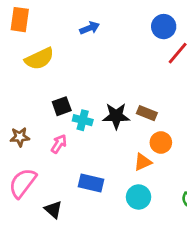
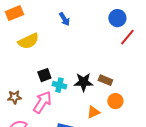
orange rectangle: (20, 20) -> (14, 13), turned 60
blue arrow: (90, 28) -> (64, 19), turned 80
pink arrow: (59, 144) -> (42, 102), size x1.6
orange triangle: (143, 162) -> (93, 112), moved

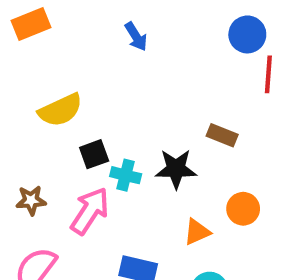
red line: (127, 37) -> (268, 74), turned -36
yellow semicircle: (28, 41) -> (60, 110), moved
brown rectangle: (105, 80) -> (222, 135), moved

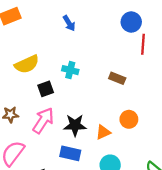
black star: (176, 169) -> (75, 125), moved
cyan cross: (126, 175) -> (70, 70), moved

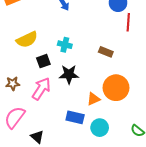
orange circle: (129, 119) -> (116, 88), size x1.6
black star: (75, 125) -> (69, 74), moved
blue rectangle: (70, 153) -> (75, 117), moved

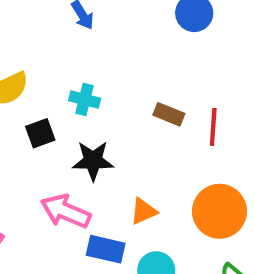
red line: (128, 22) -> (213, 127), moved
orange circle: (116, 88) -> (220, 211), moved
pink arrow: (41, 89) -> (66, 211), moved, turned -100

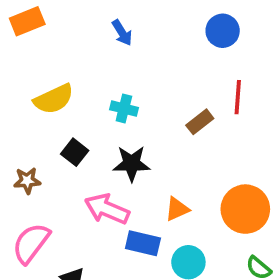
brown rectangle: (169, 114) -> (200, 122), turned -60
red line: (213, 127) -> (238, 97), moved
black square: (40, 133) -> (75, 152), moved, turned -32

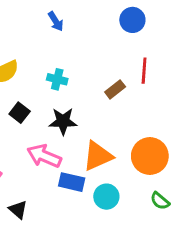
orange triangle: (177, 209) -> (98, 156), size x1.6

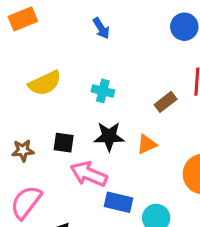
black square: (20, 113) -> (64, 143), moved, turned -30
orange triangle: (98, 156) -> (147, 144), moved, size x0.6

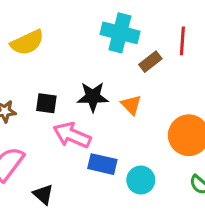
cyan cross: (103, 91) -> (120, 33), moved, size x1.6
orange triangle: (147, 144) -> (131, 105), turned -50

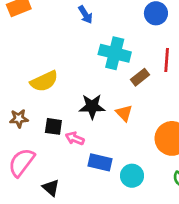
yellow semicircle: (27, 42) -> (44, 81), moved
black square: (46, 103) -> (53, 126), moved
pink arrow: (72, 135) -> (75, 138), size x0.6

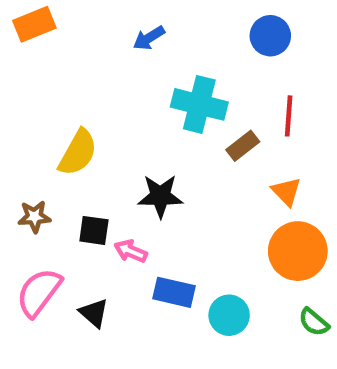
blue arrow: (85, 15) -> (149, 38), turned 90
yellow semicircle: (44, 81) -> (78, 153), turned -36
orange triangle: (124, 113) -> (286, 192), moved
black triangle: (51, 188) -> (94, 313), moved

